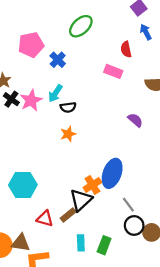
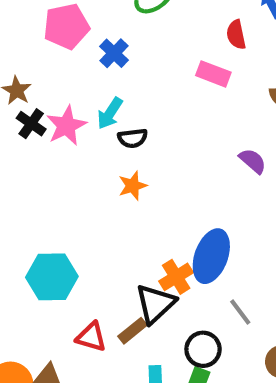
black circle: (134, 225) -> (203, 349), moved

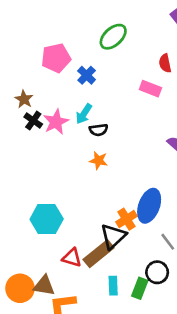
orange star: (133, 186) -> (99, 160), turned 30
brown rectangle: (133, 331) -> (99, 254), size x1.6
black circle: (203, 349) -> (157, 272), moved

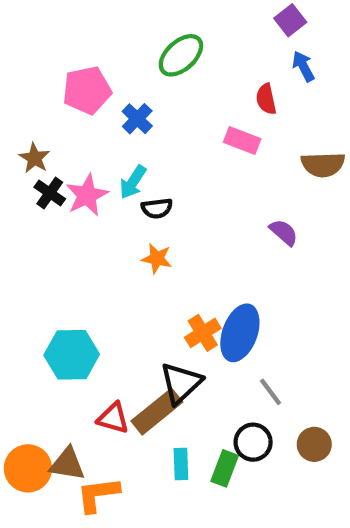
orange cross: (126, 219) -> (203, 333), moved

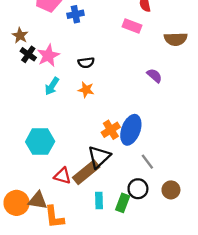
blue cross: (137, 119) -> (75, 14), turned 35
cyan arrow: (133, 182) -> (52, 86), moved
orange L-shape: (98, 495) -> (54, 217), turned -90

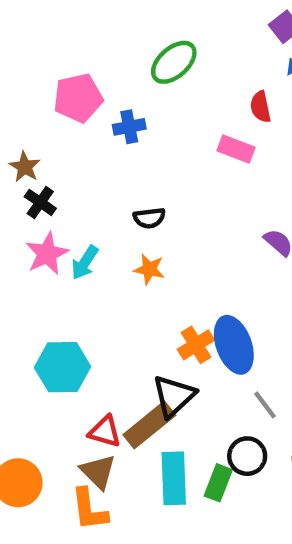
pink star: (48, 56) -> (47, 254), moved
blue ellipse: (131, 130) -> (234, 345), turned -40
brown triangle: (38, 201) -> (98, 472), moved, turned 36
cyan rectangle: (99, 201) -> (174, 478), size x1.6

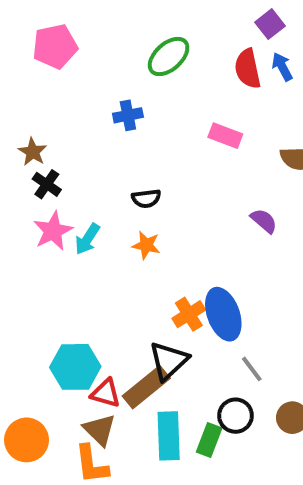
pink pentagon: (78, 98) -> (55, 46), moved
red semicircle: (261, 107) -> (248, 69), moved, size x1.4
cyan hexagon: (63, 367) -> (75, 367), moved

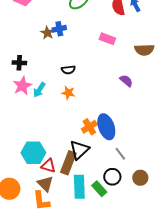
brown star: (33, 152) -> (47, 33), moved
black cross: (47, 184) -> (19, 63), turned -32
brown rectangle: (146, 387) -> (68, 163), turned -30
green rectangle: (209, 440) -> (99, 189), turned -63

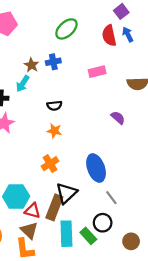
blue cross: (59, 29) -> (53, 62), moved
pink rectangle: (107, 39) -> (97, 72), turned -35
cyan arrow: (39, 90) -> (23, 84), moved
orange cross: (89, 127) -> (50, 164), moved
brown circle: (140, 178) -> (131, 241), moved

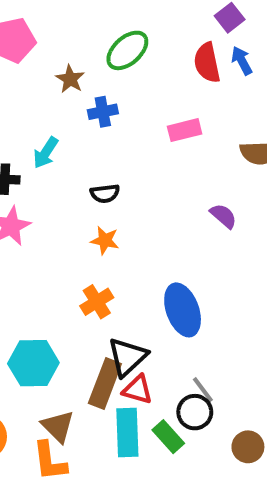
brown star: (31, 65) -> (70, 79), moved
gray line: (111, 198) -> (203, 390), moved
red triangle: (33, 211) -> (138, 390), moved

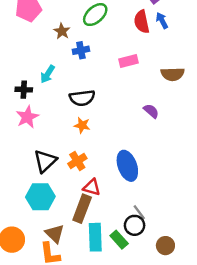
black semicircle: (105, 193) -> (82, 98), size x1.5
black triangle: (127, 357) -> (45, 161), moved
red triangle: (138, 390) -> (92, 187), moved

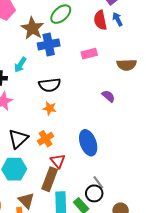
brown star: (62, 31) -> (32, 28), size x1.6
blue cross: (81, 50) -> (49, 44), size x1.5
red triangle: (92, 187) -> (58, 161), turned 35

